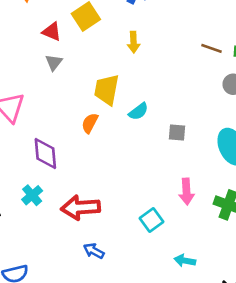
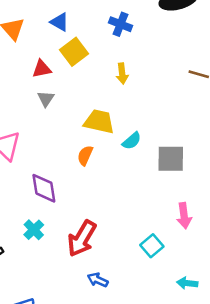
red triangle: (52, 32) -> (42, 69), turned -30
yellow trapezoid: (107, 90) -> (99, 122), turned 96
gray square: (177, 133) -> (171, 159), size x1.6
red arrow: (81, 208) -> (82, 238), turned -51

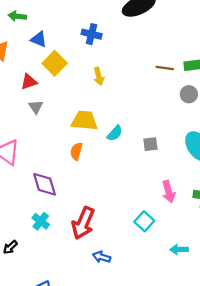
gray square: (171, 159) -> (150, 144), size x0.6

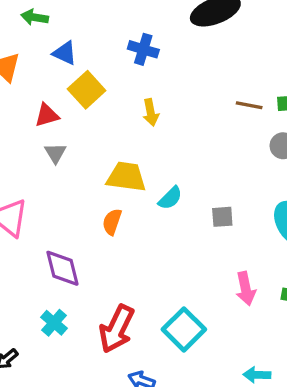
cyan square: (144, 221) -> (184, 329), moved, size x1.4

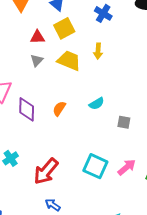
yellow trapezoid: (126, 177) -> (69, 61), moved
purple diamond: (62, 268) -> (27, 109), moved
pink arrow: (246, 289) -> (127, 167), turned -132
cyan square: (184, 329) -> (95, 166), moved, turned -35

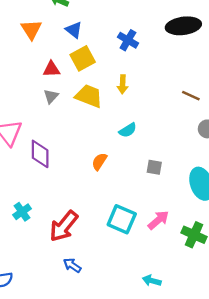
cyan semicircle: (97, 104) -> (128, 130), moved
orange semicircle: (59, 109) -> (99, 162), moved

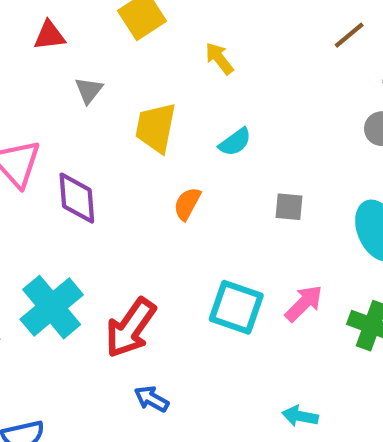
red triangle: (51, 69) -> (49, 35), moved
yellow arrow: (123, 84) -> (219, 58), turned 144
yellow trapezoid: (89, 96) -> (156, 128), moved, turned -96
brown line: (191, 96) -> (349, 35), moved, turned -60
cyan cross: (22, 212) -> (52, 307), size x1.8

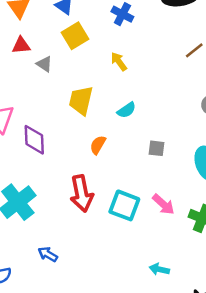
gray triangle: (89, 90) -> (44, 64), moved, turned -36
pink arrow: (304, 303) -> (163, 204), turned 85
red arrow: (130, 328) -> (82, 194), moved, turned -48
blue arrow: (151, 399) -> (48, 254), moved

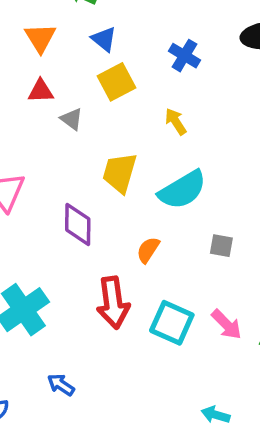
cyan semicircle: (126, 110) -> (182, 190), size x1.8
purple diamond: (34, 140) -> (78, 224), moved
orange semicircle: (98, 145) -> (148, 250), moved

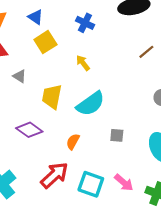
gray triangle: (72, 119) -> (20, 76), moved
purple diamond: (78, 224) -> (29, 130), turned -50
red arrow: (113, 303) -> (54, 175), turned -120

